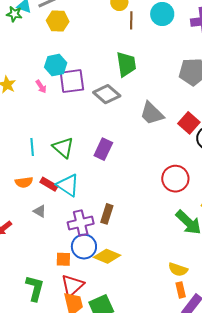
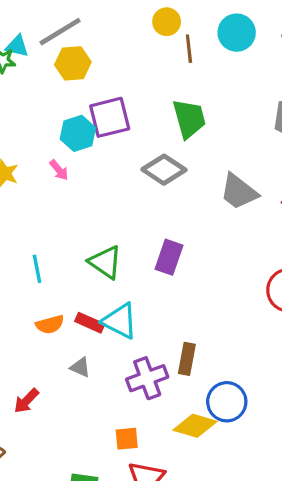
purple square: (72, 81) -> (110, 117), moved
cyan line: (32, 147) -> (37, 269), moved
blue circle: (84, 247) -> (227, 402), moved

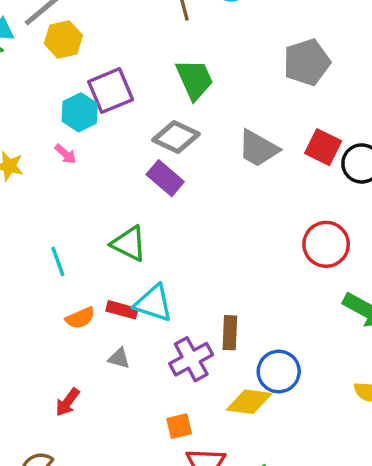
purple rectangle: (169, 257) -> (165, 178), moved, turned -60

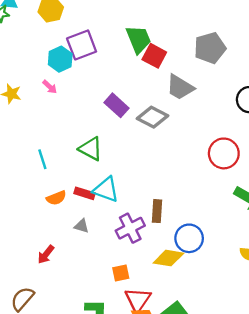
gray pentagon: (307, 62) -> (210, 48), moved
gray diamond: (176, 137) -> (153, 117), moved
red square: (323, 147) -> (154, 56), moved

